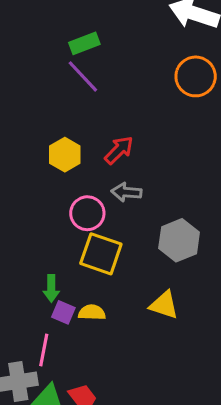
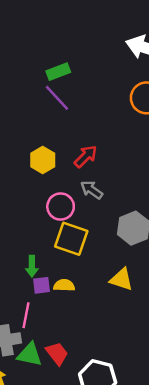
gray arrow: (126, 192) -> (92, 190), turned 30
purple square: (63, 312) -> (41, 285), turned -30

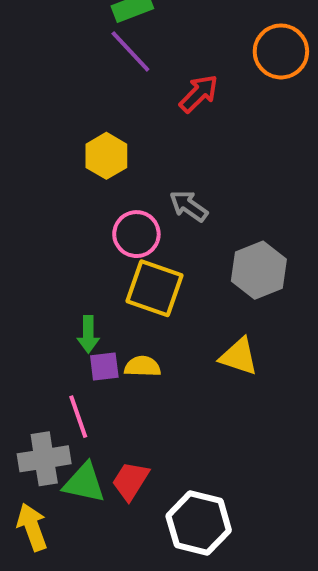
red arrow: (86, 156) -> (199, 94), moved
pink line: (26, 315) -> (78, 417), turned -30
red trapezoid: (57, 353) -> (130, 481), turned -110

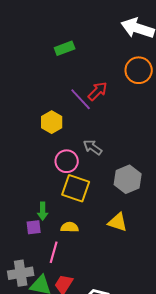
purple line: (130, 51) -> (81, 99), moved
purple square: (104, 367) -> (34, 227), moved
pink line: (78, 417) -> (54, 252), moved, turned 35

